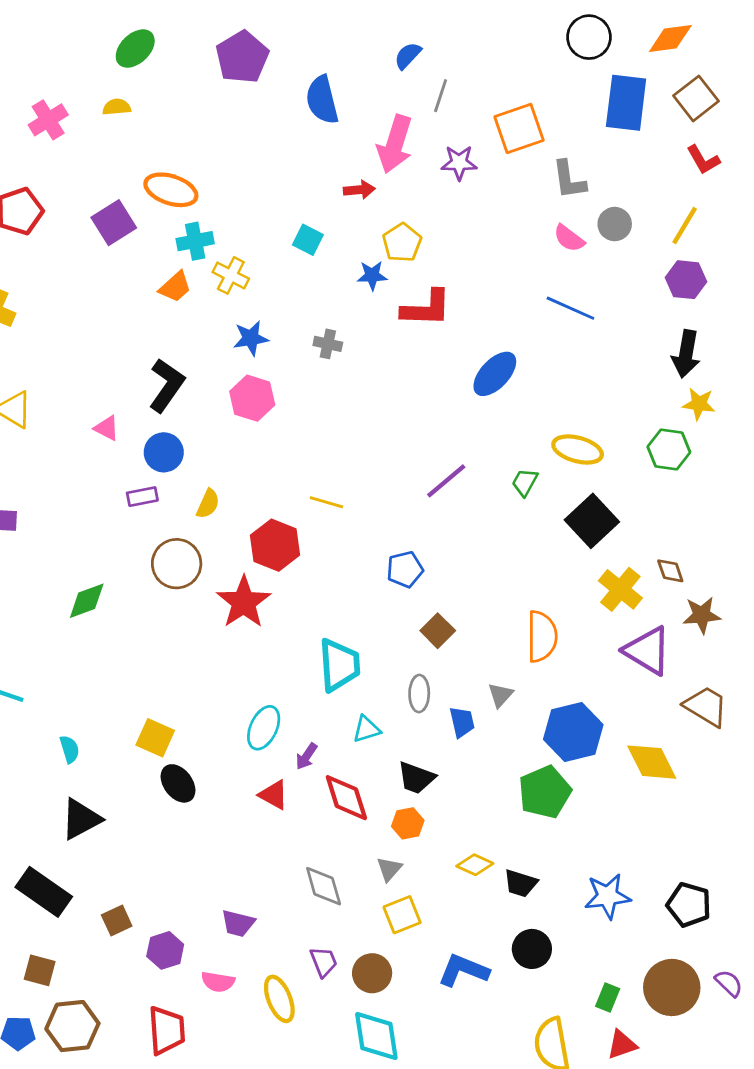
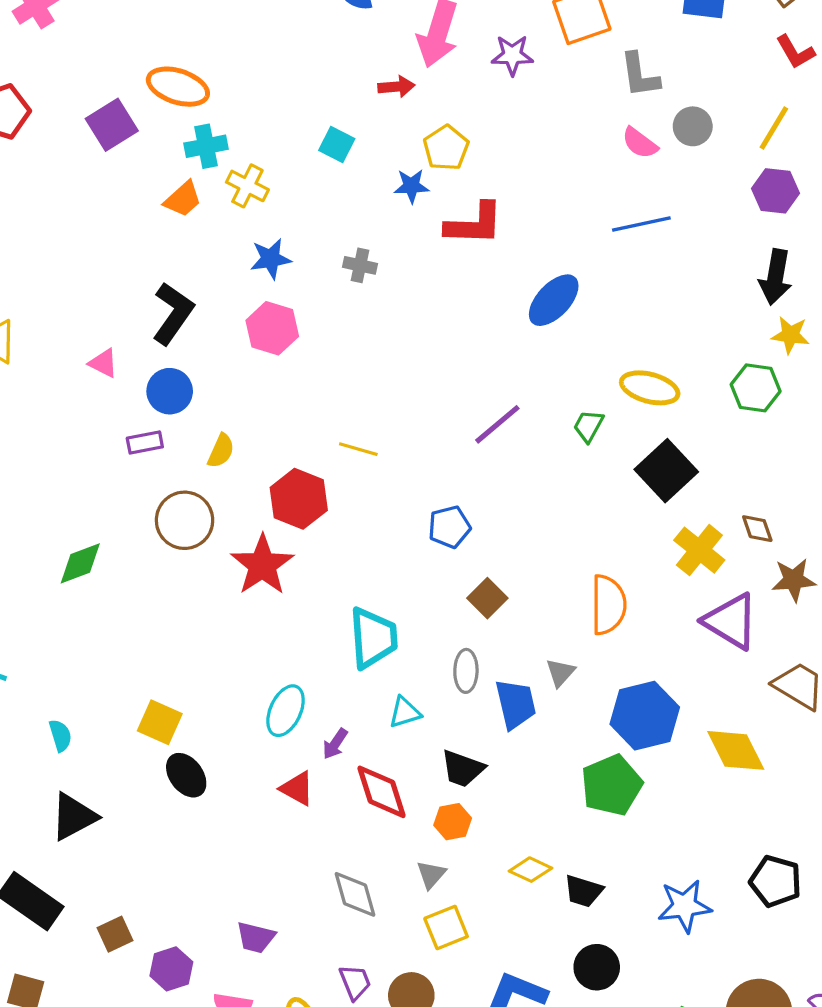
blue line: (570, 308) -> (641, 224), turned -36
blue trapezoid: (462, 722) -> (516, 704), size x1.4
black pentagon: (689, 905) -> (775, 881), moved

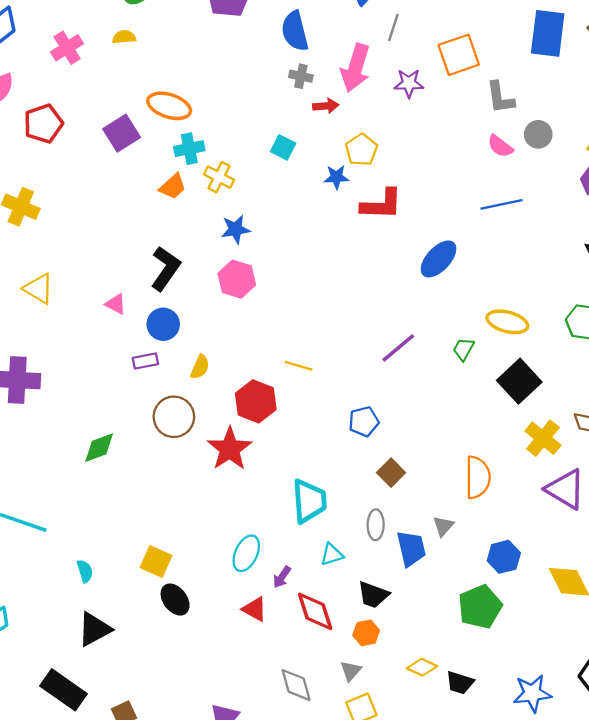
gray cross: (360, 265) -> (301, 76), moved
blue hexagon: (645, 716) -> (504, 557), size x0.7

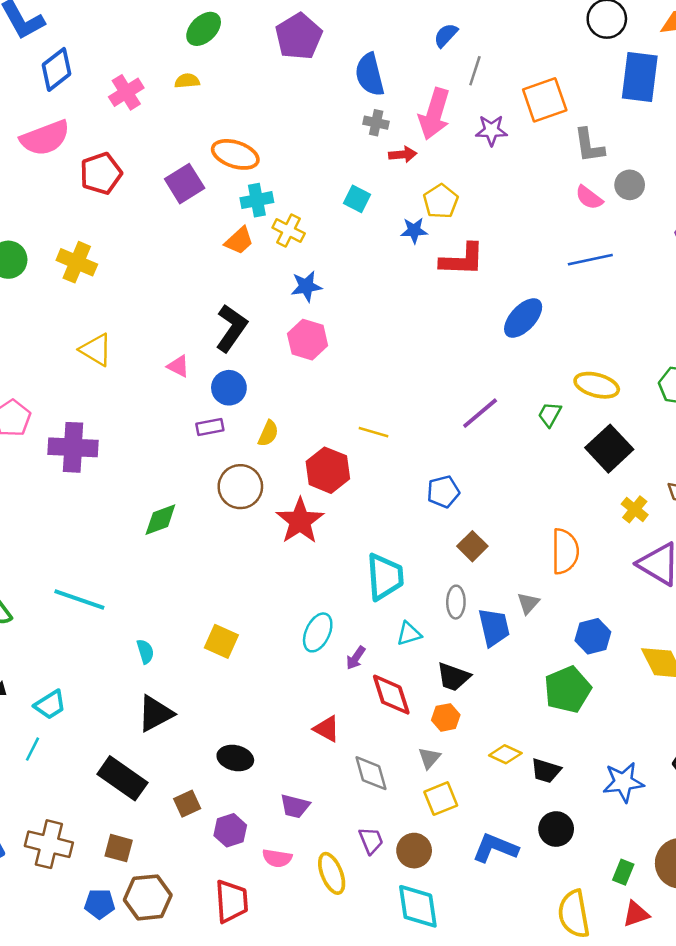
yellow cross: (543, 438) -> (635, 509), size x0.7
black ellipse: (175, 600) -> (235, 758), moved, turned -40
red triangle: (255, 609) -> (327, 729), moved

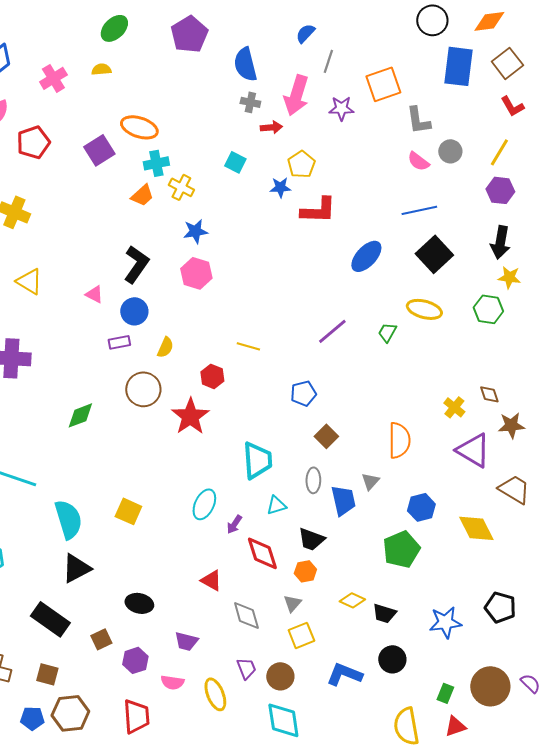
black square: (609, 449) -> (434, 254), moved
red hexagon: (328, 470) -> (212, 376), size x0.7
cyan semicircle: (145, 651) -> (68, 519), size x2.0

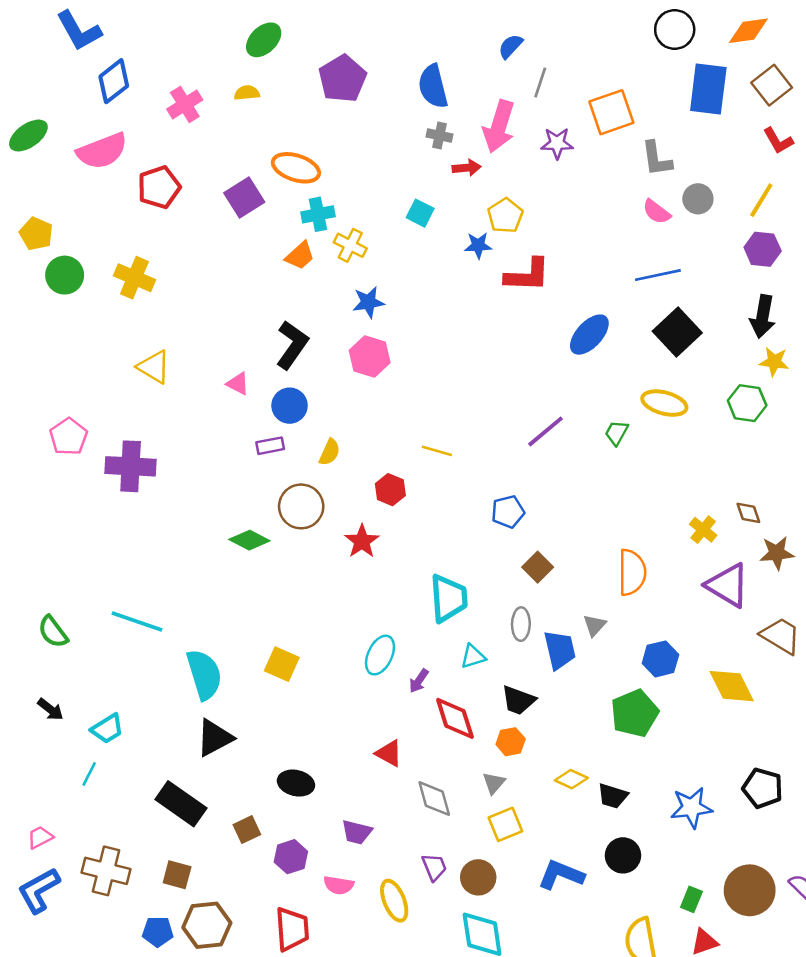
purple pentagon: (189, 34) -> (343, 79), moved
green diamond: (80, 415) -> (249, 540), moved, turned 48
red star: (190, 416) -> (362, 541), size x0.7

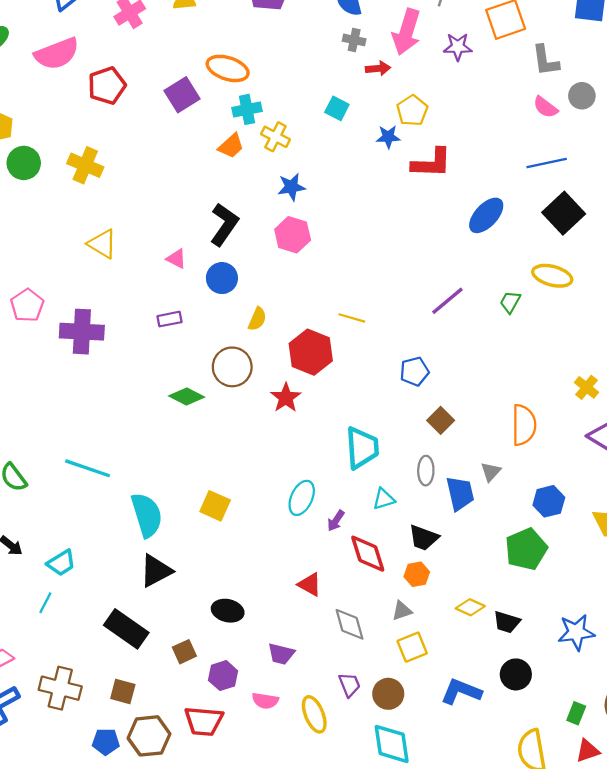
purple rectangle: (270, 446) -> (170, 319), moved
red hexagon: (390, 490) -> (311, 352), size x1.6
gray triangle: (494, 783) -> (402, 611), turned 30
red trapezoid: (292, 929) -> (204, 721), moved, turned 99

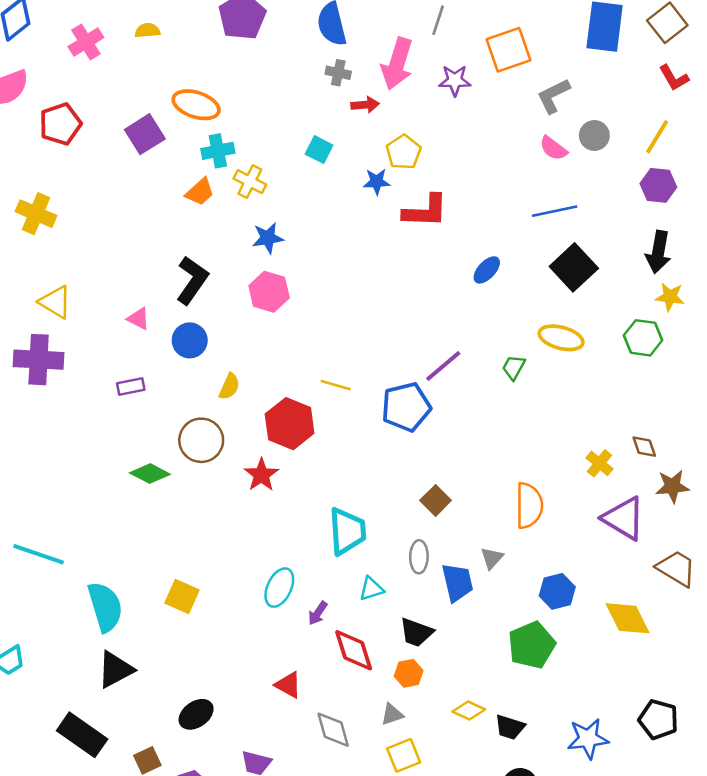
gray L-shape: (545, 60) -> (553, 96), turned 72
blue ellipse: (486, 215) -> (487, 270), size x0.7
purple cross: (82, 332) -> (39, 360), moved
blue pentagon: (414, 371) -> (406, 407), moved, size x1.5
black ellipse: (228, 611) -> (196, 714), turned -48

